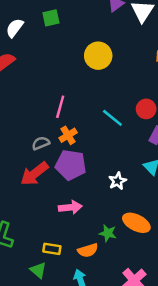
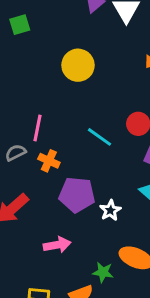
orange cross: (68, 135) -> (49, 161), turned -30
gray semicircle: (41, 143) -> (16, 153), moved
purple pentagon: (71, 165) -> (77, 195), moved

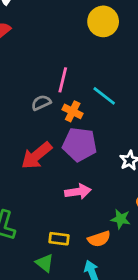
cyan line: (99, 137) -> (104, 96), moved
purple pentagon: (77, 195) -> (80, 144), moved

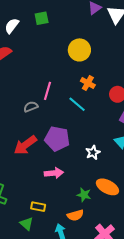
orange cross: (73, 111) -> (88, 83), moved
orange semicircle: (99, 239) -> (75, 215), moved

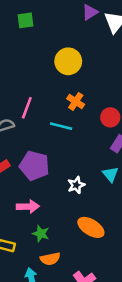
cyan line: (77, 104) -> (61, 126), turned -30
green star: (84, 195) -> (41, 234), moved

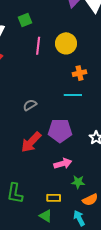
orange cross: (76, 101) -> (79, 73), turned -32
pink line: (27, 108) -> (38, 46), moved

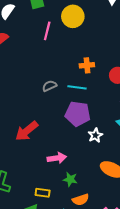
yellow circle: (66, 43) -> (73, 16), moved
gray semicircle: (30, 105) -> (50, 86), moved
purple pentagon: (60, 131) -> (78, 114), moved

